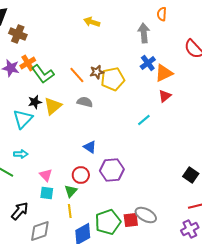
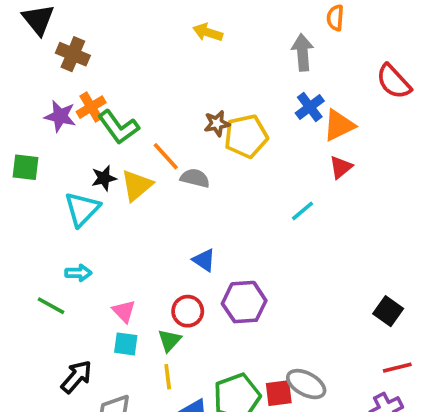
orange line: (77, 75) -> (166, 156), moved

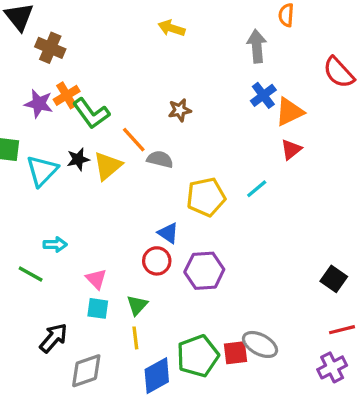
yellow pentagon: (246, 136) -> (206, 197), moved
cyan triangle: (82, 209) -> (42, 171), moved
red circle: (188, 311) -> (157, 261), moved

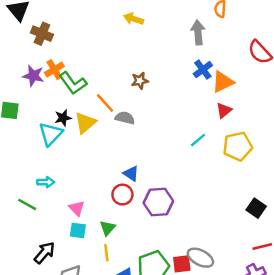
cyan triangle: (42, 171) -> (51, 134), moved
yellow pentagon: (206, 197) -> (238, 146), moved

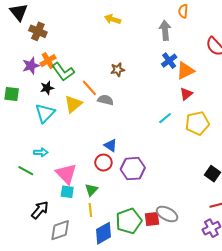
purple star: (33, 76) -> (31, 66), turned -30
black star: (63, 118) -> (47, 88), moved
pink triangle: (77, 208) -> (66, 174), size x1.6

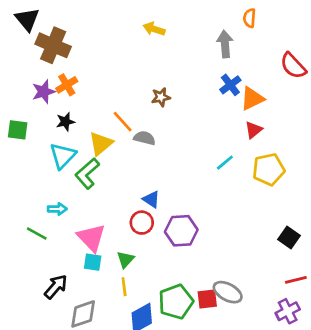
brown cross: (38, 31) -> (53, 45), size x1.4
green L-shape: (63, 72) -> (87, 173), moved, turned 85

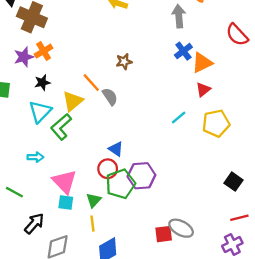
gray semicircle: (144, 138) -> (110, 97), turned 42
green line: (37, 233) -> (14, 192), moved
green pentagon: (176, 302) -> (120, 184), moved

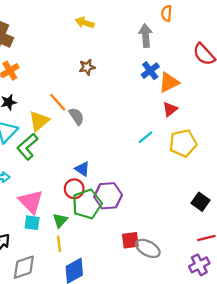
brown star: (124, 62) -> (87, 67), moved
red square: (164, 234) -> (130, 240), moved

